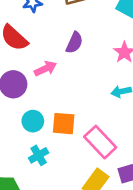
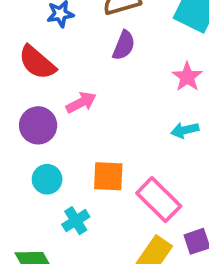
purple semicircle: (74, 43) -> (124, 45), moved
cyan circle: (33, 121) -> (47, 179), moved

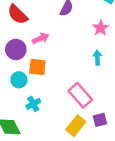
cyan arrow: (185, 130) -> (97, 58), turned 96
orange square: (108, 176) -> (37, 67), moved

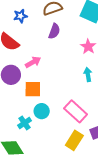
cyan circle: (19, 80) -> (42, 111), moved
cyan cross: (33, 104) -> (24, 123), moved

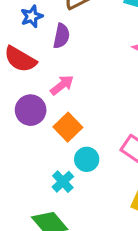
purple semicircle: (54, 31) -> (61, 36), moved
orange square: (33, 89) -> (68, 127), turned -36

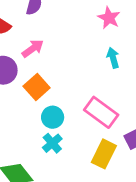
cyan cross: (63, 182) -> (52, 143), moved

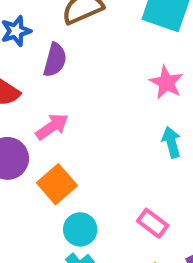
pink rectangle: (101, 112) -> (153, 223), size x0.6

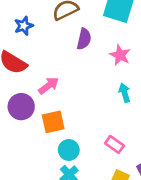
purple semicircle: (55, 60) -> (84, 39), moved
orange square: (57, 184) -> (53, 122), turned 30

